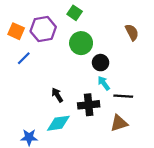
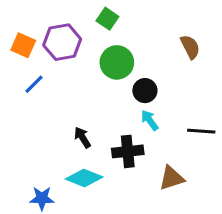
black line: (123, 96) -> (201, 131), moved
cyan diamond: (58, 123) -> (84, 178), turned 30

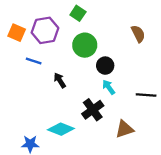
blue line: (34, 84) -> (34, 61), moved, turned 63
black arrow: (82, 137) -> (60, 80), moved
black cross: (128, 151) -> (93, 110), turned -30

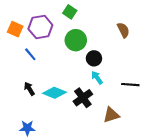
blue line: (34, 61) -> (30, 54), turned 32
black arrow: (60, 80) -> (29, 89), moved
cyan diamond: (61, 129) -> (55, 93), moved

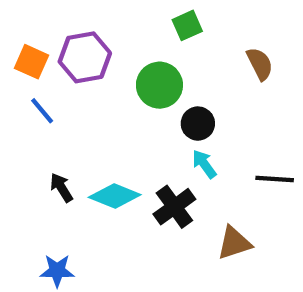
green square: (70, 12) -> (187, 25), moved, turned 32
blue line: (30, 54) -> (42, 111), moved

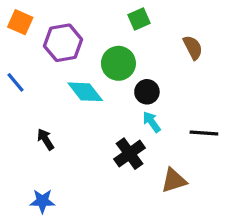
orange square: (31, 62) -> (20, 22), moved
blue line: (42, 111) -> (16, 82), moved
cyan diamond: (115, 196) -> (85, 92), moved, turned 30

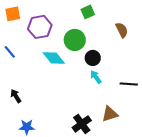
orange square: (20, 22) -> (13, 14), turned -35
black arrow: (46, 139) -> (16, 96), moved
black cross: (130, 154) -> (82, 124), moved

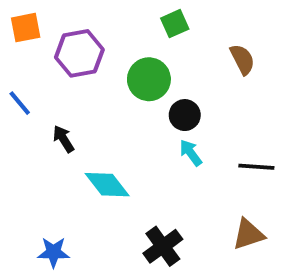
cyan diamond: (54, 58) -> (107, 185), moved
black arrow: (16, 96) -> (63, 139), moved
brown triangle: (110, 114) -> (248, 234), moved

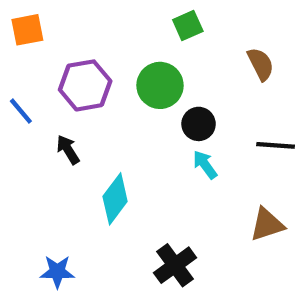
purple hexagon: (79, 53) -> (85, 85), moved
black line: (256, 167) -> (276, 145), moved
cyan diamond: (107, 185) -> (115, 199), turned 75
brown triangle: (248, 234) -> (267, 225), moved

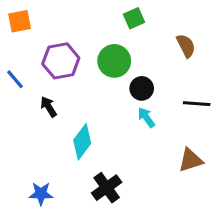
black cross: (175, 265) -> (107, 188), moved

